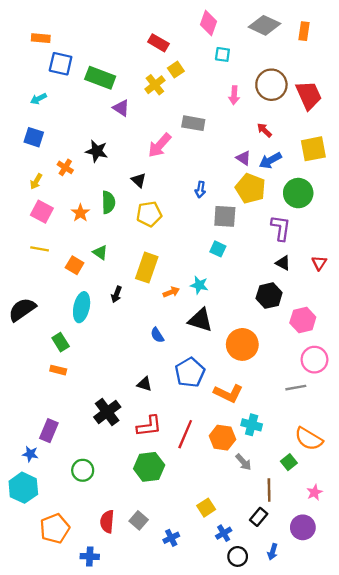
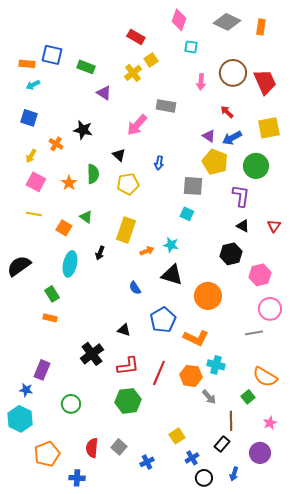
orange rectangle: (41, 38) -> (27, 64), moved
green rectangle: (100, 78) -> (86, 67), size x0.7
blue arrow: (200, 190) -> (159, 163), moved

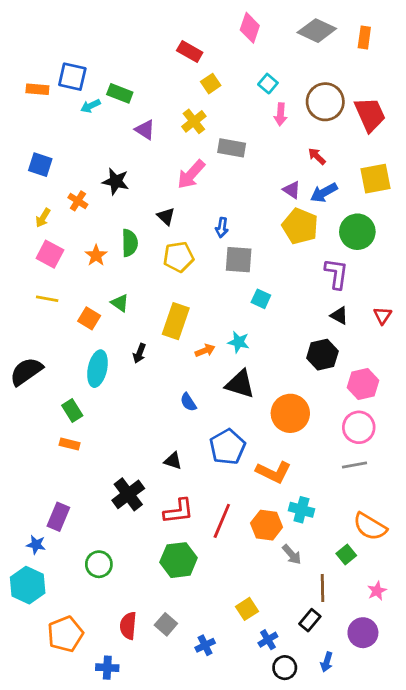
cyan square: (191, 47) -> (268, 84), moved, turned 32
yellow cross: (133, 73) -> (194, 121), moved
cyan arrow: (33, 85) -> (91, 106), moved
gray square: (193, 186) -> (239, 260), moved
pink circle: (270, 309) -> (359, 427), moved

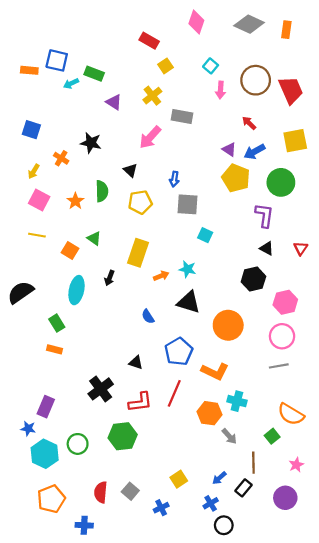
red line: (222, 521) -> (174, 393), moved
green hexagon: (179, 560) -> (123, 436), moved
cyan hexagon: (28, 585) -> (45, 454), moved
yellow square: (247, 609) -> (179, 479), moved
blue arrow: (327, 662) -> (219, 478), moved, turned 32

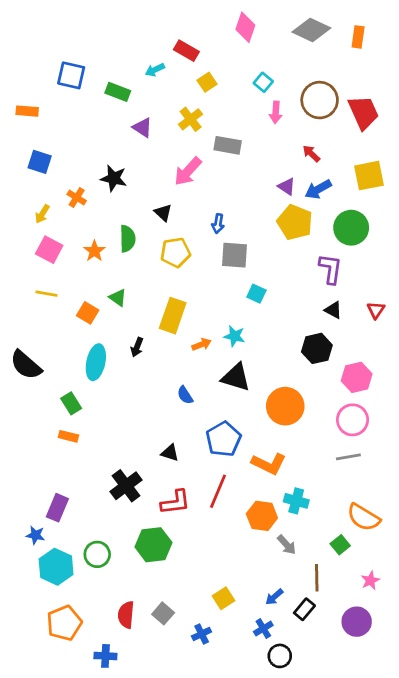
orange rectangle: (29, 70) -> (27, 111), moved
cyan arrow: (71, 83) -> (155, 70), moved
black semicircle: (20, 292) -> (26, 365), turned -104

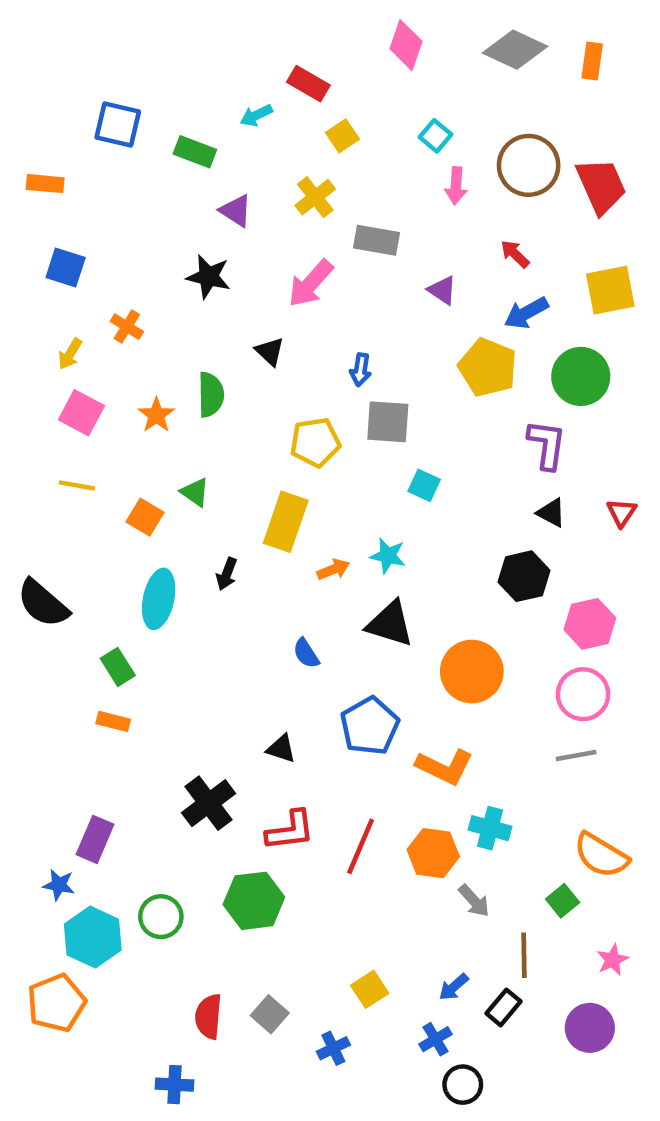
black star: (114, 178) -> (209, 277), moved
purple triangle: (287, 187) -> (442, 290), moved
yellow pentagon: (175, 252) -> (315, 442), moved
red line: (218, 491) -> (361, 846), moved
orange pentagon: (64, 623) -> (56, 1003), moved

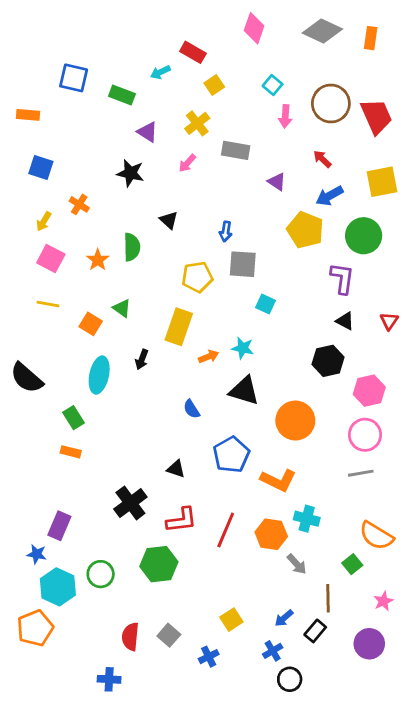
pink arrow: (311, 283) -> (187, 163), moved, size x0.6

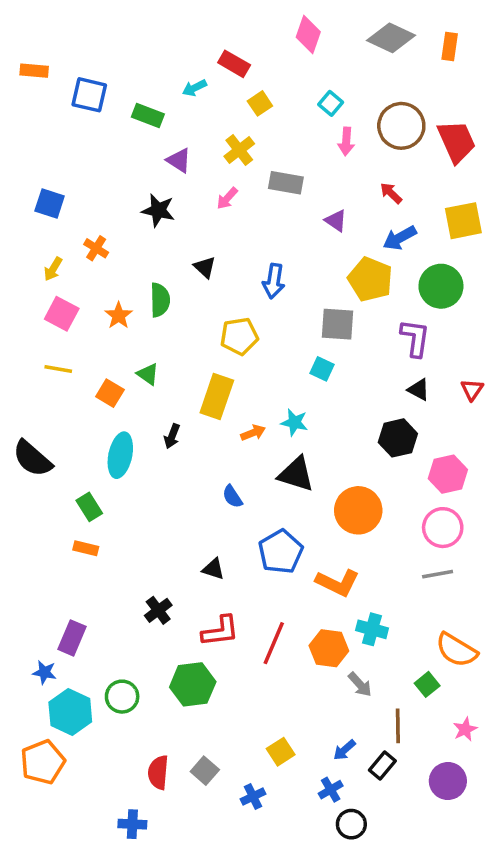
orange rectangle: (28, 115) -> (34, 71), moved
blue arrow: (226, 231) -> (274, 281), size x1.4
gray square: (243, 264) -> (338, 324), moved
black cross: (130, 503) -> (158, 610), size x0.7

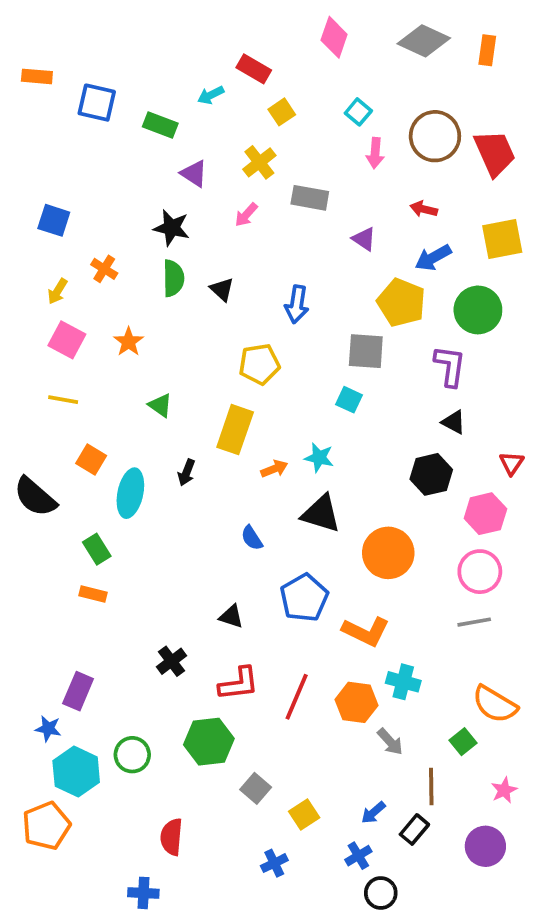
red arrow: (391, 193) -> (424, 209), turned -30
green semicircle: (160, 300) -> (173, 278), moved
red triangle: (472, 390) -> (512, 463), moved
orange square: (110, 393) -> (91, 459), moved
gray square: (205, 771) -> (256, 788), moved

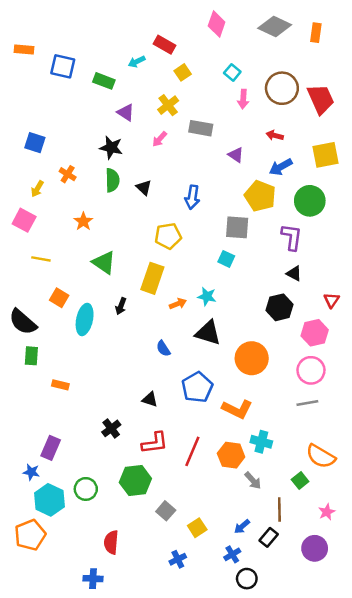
pink square: (67, 340) -> (24, 220), moved
green triangle: (160, 405) -> (104, 263), size x1.5
green rectangle: (97, 549) -> (31, 356), moved, turned 36

